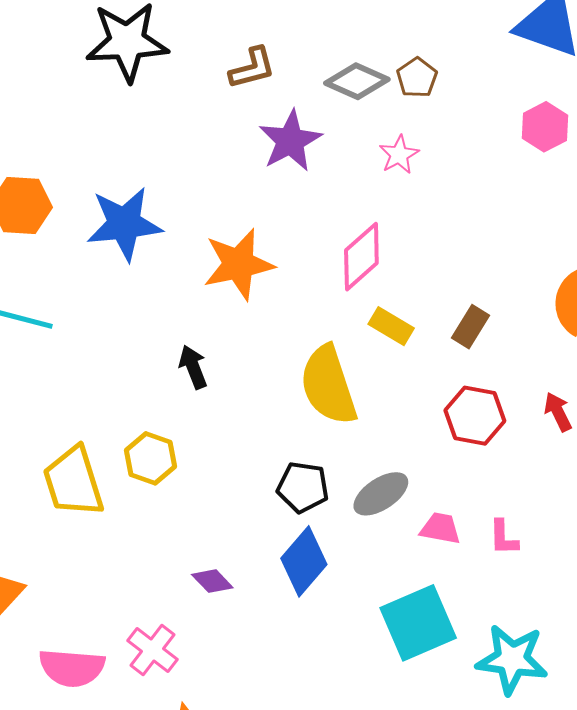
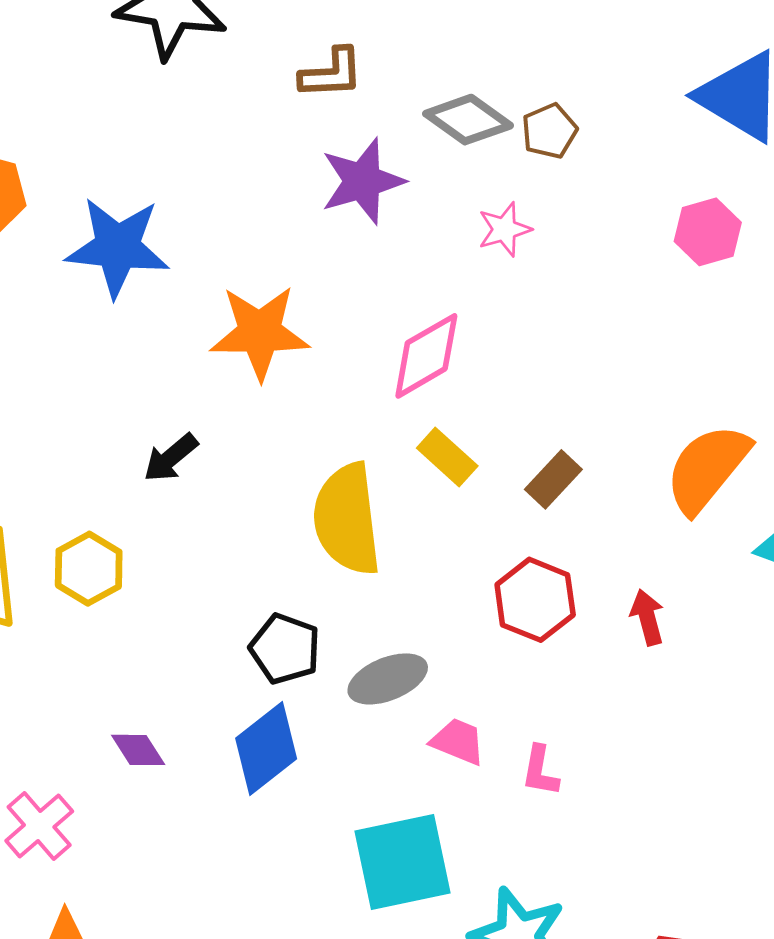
black arrow: (193, 367) -> (171, 458), turned -120

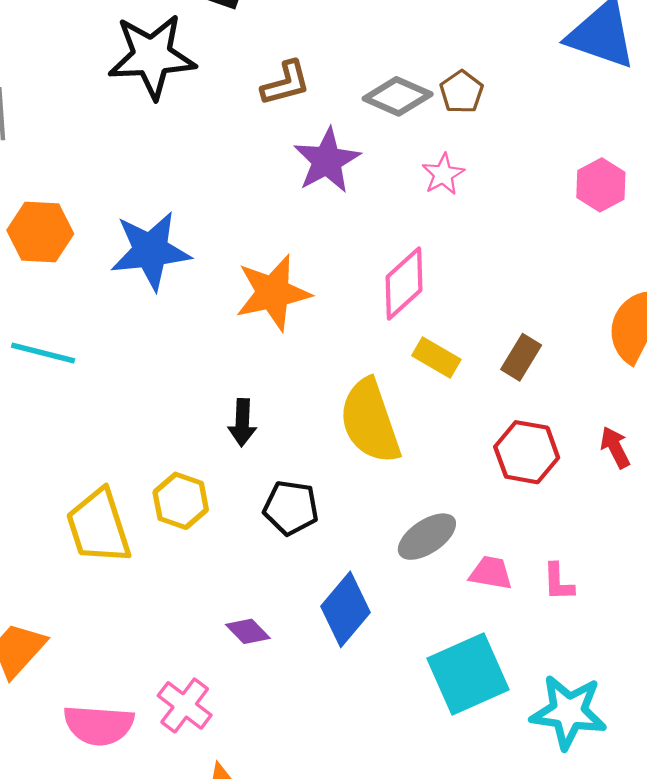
pink hexagon: (708, 232) -> (601, 185), moved
black arrow: (171, 458) -> (242, 423), moved, turned -36
black pentagon: (285, 649) -> (291, 508), moved

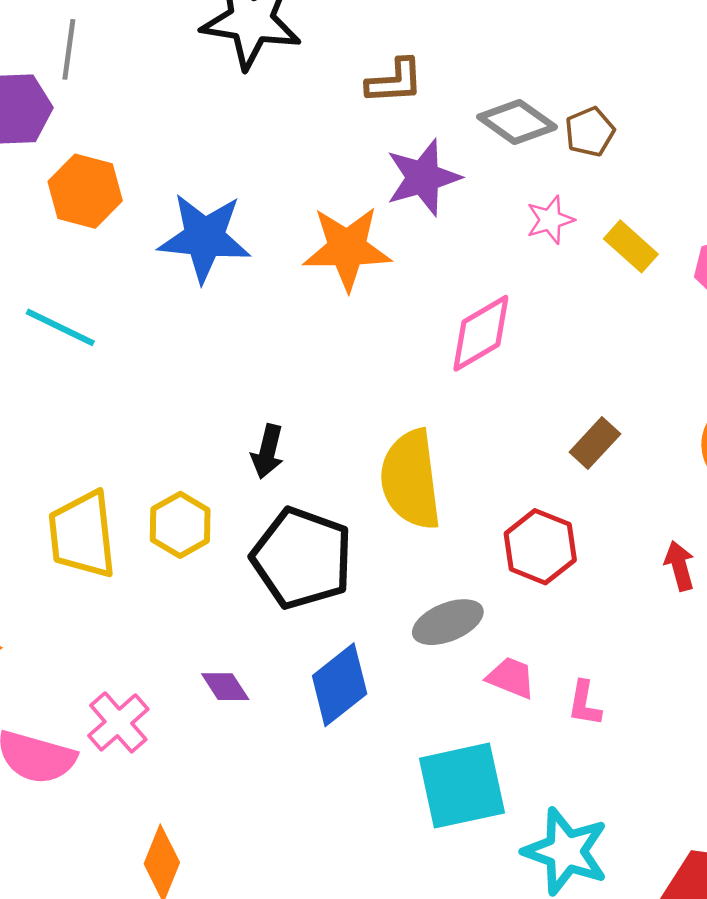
orange star: (273, 293) -> (347, 248), moved
yellow rectangle: (436, 357) -> (631, 246), moved
red hexagon: (527, 452) -> (540, 547), moved
black pentagon: (291, 508) -> (302, 558), size x1.6
pink cross: (185, 705) -> (118, 722), moved

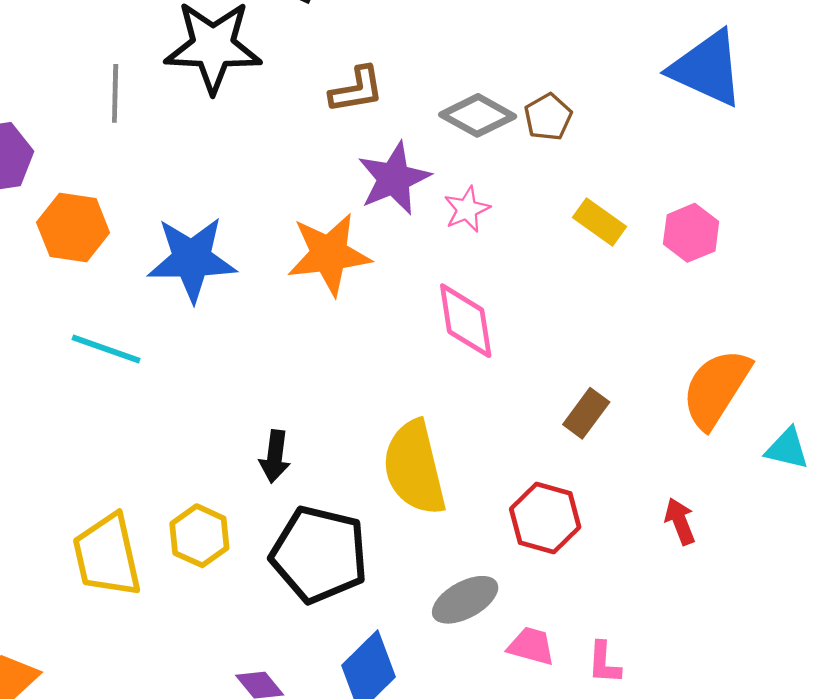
gray line: (69, 49) -> (115, 93), moved
pink star: (550, 220) -> (467, 209), moved
cyan line: (60, 327) -> (106, 349), moved
pink diamond: (481, 333) -> (466, 321), turned -62

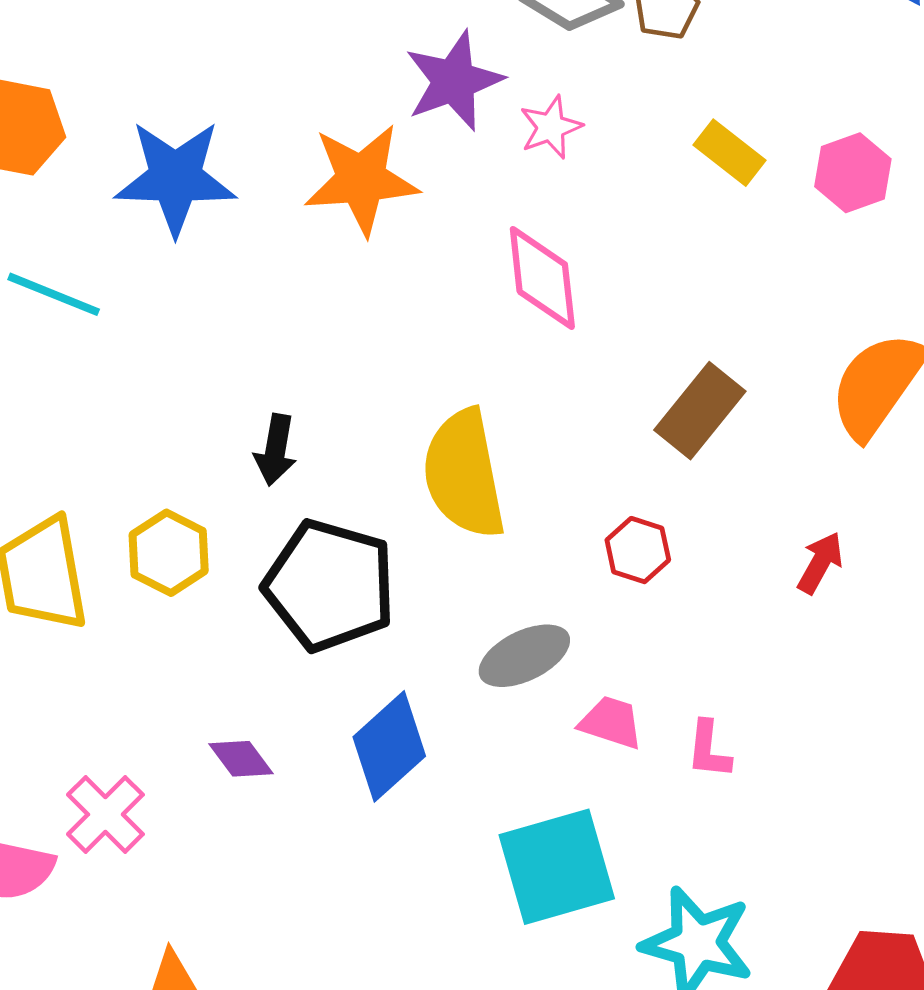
brown rectangle: (586, 413) -> (700, 411), size x1.4
red hexagon: (545, 518) -> (638, 550), size x0.7
red arrow: (680, 521) -> (820, 563), turned 48

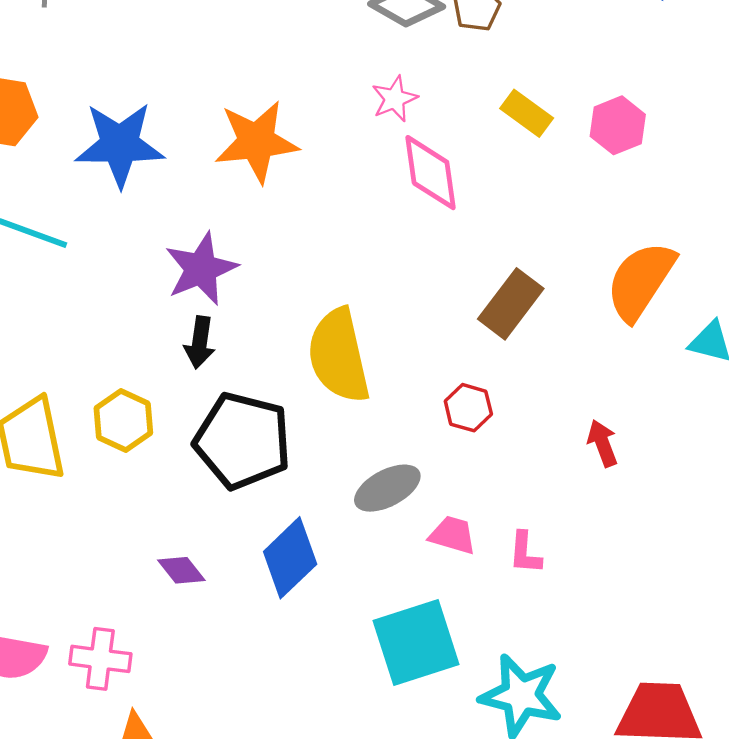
purple star: (454, 81) -> (201, 269), moved
pink diamond: (542, 278) -> (431, 173), moved
red arrow: (820, 563) -> (603, 443), moved, turned -48
pink cross: (105, 814) -> (100, 659), moved, turned -36

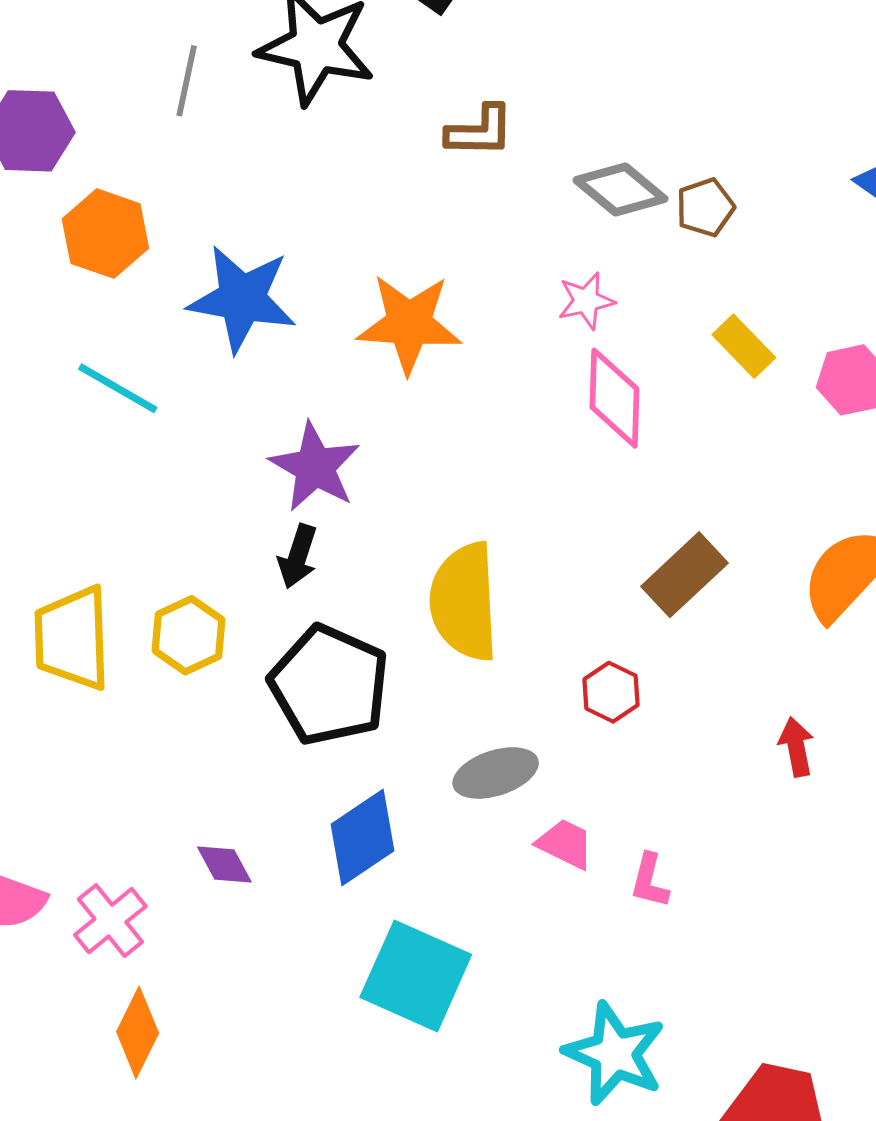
purple star: (201, 269) -> (315, 467), turned -30
red arrow: (603, 443) -> (796, 747), moved
purple diamond: (181, 570) -> (224, 864), moved
cyan square: (416, 642) -> (416, 976), moved, turned 32
pink cross: (100, 659) -> (110, 921), turned 34

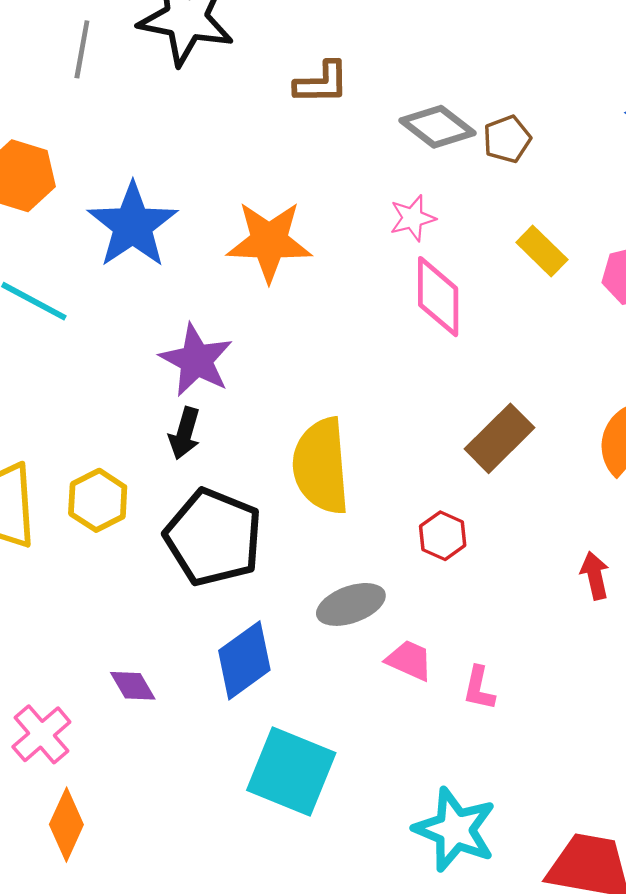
blue star: (242, 299) -> (133, 225), turned 30

